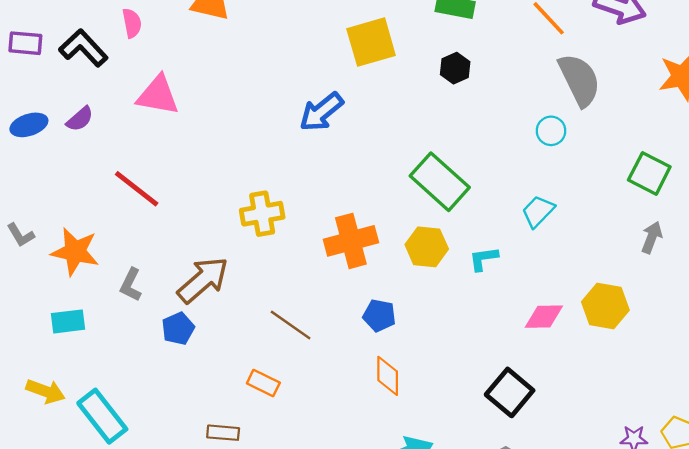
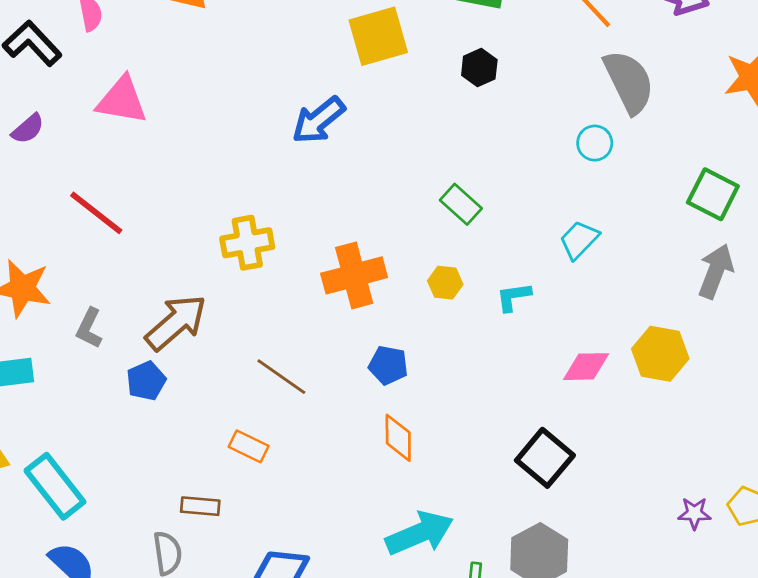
green rectangle: (440, 182) -> (461, 204), size x0.6
gray arrow: (652, 237) -> (716, 271), size x1.4
yellow hexagon: (427, 247) -> (445, 283), size x0.7

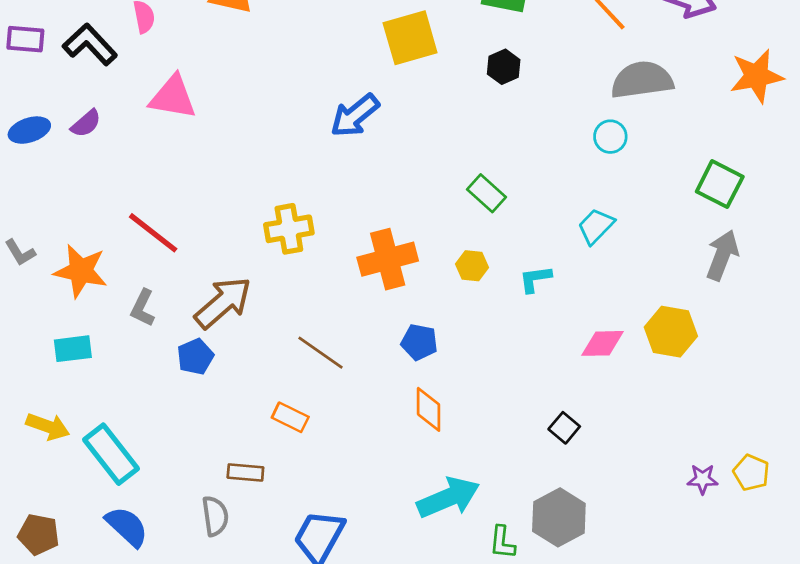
gray semicircle: (629, 82) -> (642, 80), turned -72
red line: (96, 213) -> (153, 233), moved
black square: (545, 458) -> (564, 428), size x0.6

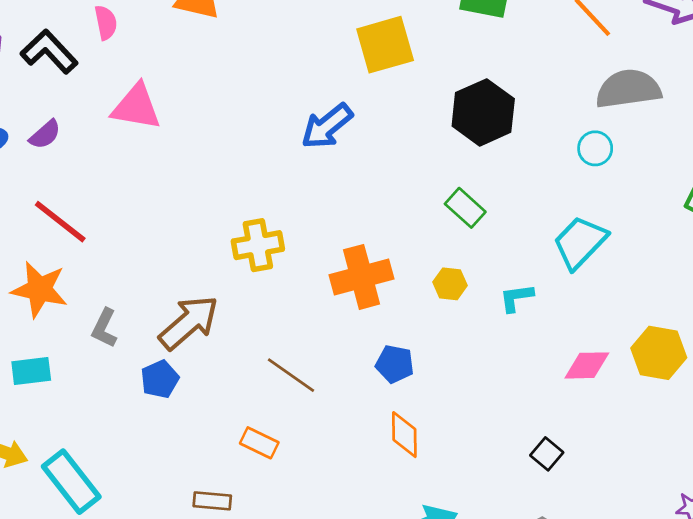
black hexagon: (504, 67) -> (483, 112), moved, size x1.8
cyan trapezoid: (596, 226) -> (580, 242), size x1.4
red line: (153, 233) -> (60, 222), moved

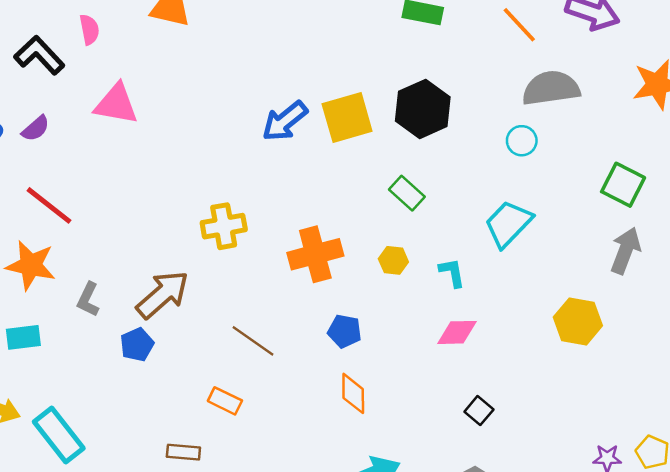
yellow square: (385, 45) -> (347, 117), moved
cyan L-shape: (516, 298) -> (452, 273), turned 88
pink diamond: (587, 365) -> (457, 332), moved

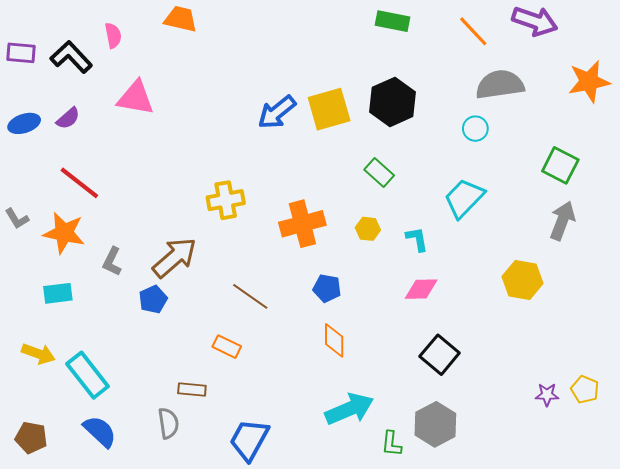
black square: (479, 411) -> (440, 355), size x1.6

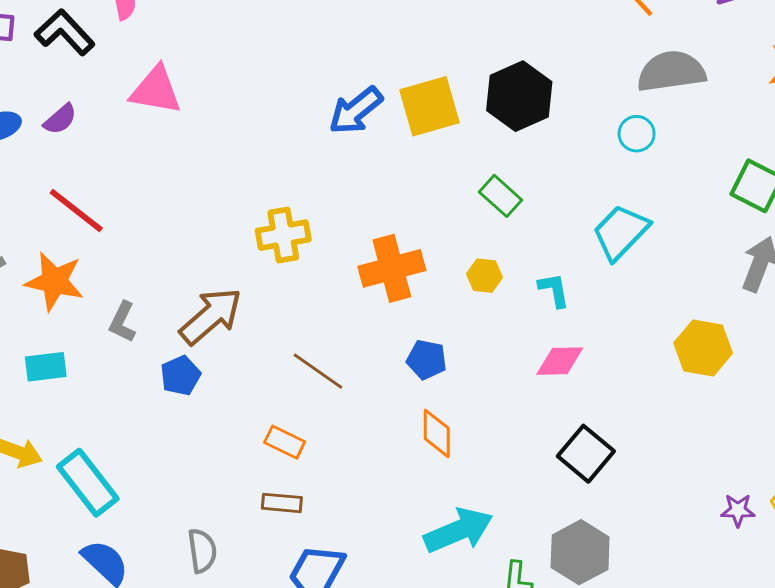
brown rectangle: (192, 389) -> (282, 503), moved

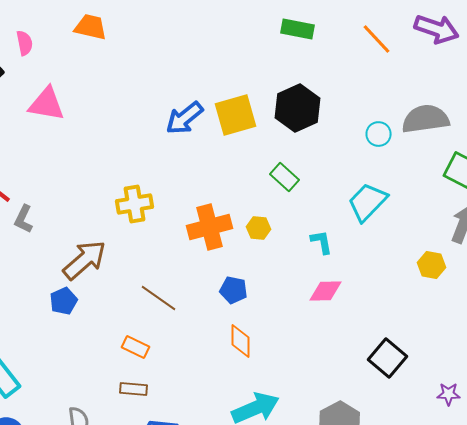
gray semicircle: (671, 71) -> (426, 119), moved
yellow hexagon: (485, 276) -> (258, 228), moved
gray L-shape: (123, 322) -> (24, 219), moved
yellow hexagon: (703, 348) -> (432, 265), moved, size x0.7
black square: (586, 454) -> (388, 358), moved

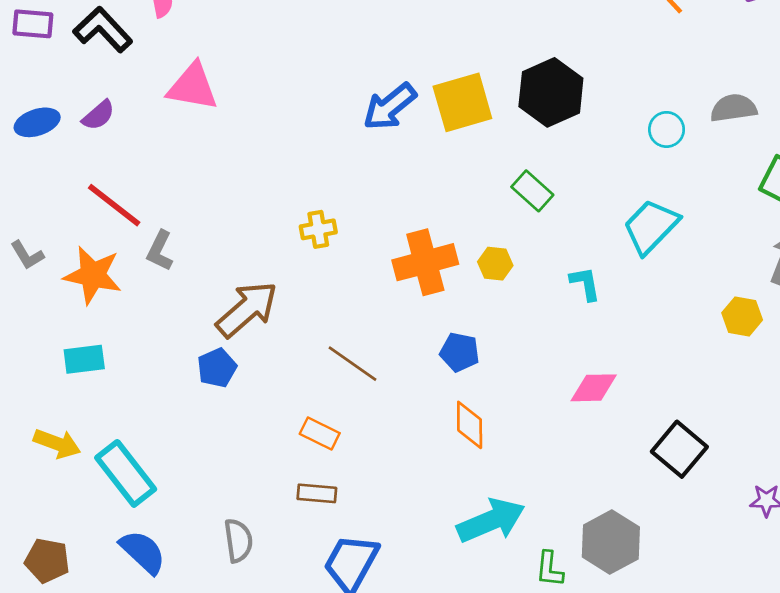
gray semicircle: (426, 119) -> (734, 108), size x0.7
yellow cross: (134, 204) -> (318, 229), size x0.7
pink diamond: (326, 291) -> (594, 388), moved

